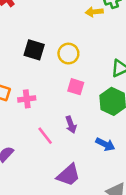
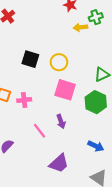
pink square: (76, 87) -> (65, 90), size x1.5
blue arrow: (105, 144) -> (96, 146), moved

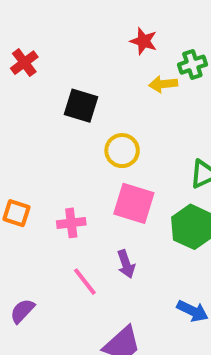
black square: (30, 59) -> (81, 106), moved
pink cross: (24, 100) -> (71, 223), moved

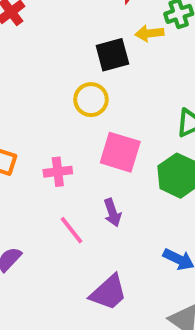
black square: (81, 106) -> (112, 55), moved, turned -32
yellow circle: (122, 151) -> (91, 100), moved

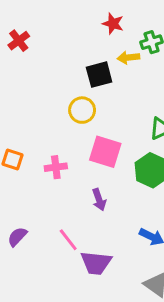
pink line: (71, 230) -> (68, 240), moved
purple trapezoid: (109, 292) -> (96, 263), turned 48

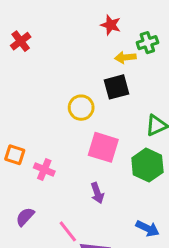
black square: (99, 75) -> (117, 87), moved
pink cross: (56, 167) -> (44, 169), moved, turned 30
purple semicircle: (17, 237) -> (25, 217), moved

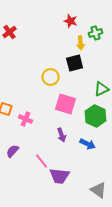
yellow arrow: (125, 57) -> (80, 43), turned -88
blue arrow: (147, 228) -> (88, 144), moved

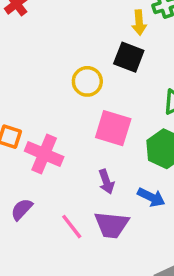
black square: (74, 63) -> (129, 57), turned 36
pink cross: (26, 119) -> (44, 154), size x1.5
purple trapezoid: (60, 176) -> (112, 225), moved

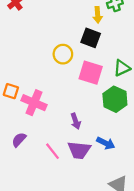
pink square: (113, 128) -> (91, 73), moved
blue arrow: (151, 197) -> (106, 143), moved

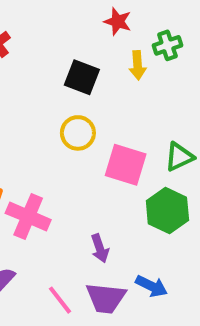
black square: (91, 38) -> (82, 77), moved

